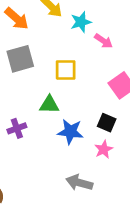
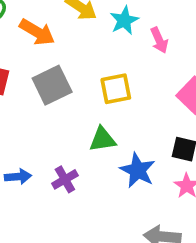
pink arrow: (103, 41) -> (159, 40), turned 42
blue star: (70, 132) -> (138, 170), turned 30

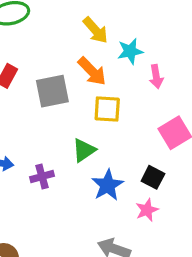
orange arrow: (37, 32) -> (92, 71), moved
green triangle: (102, 139) -> (84, 150), turned -40

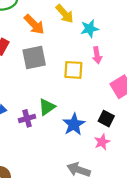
orange arrow: (92, 71) -> (34, 24), moved
pink arrow: (156, 77) -> (97, 55), moved
green triangle: (84, 150) -> (47, 107), moved

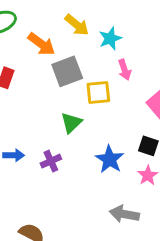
gray square: (34, 57) -> (67, 71), moved
green triangle: (47, 107) -> (71, 123), moved

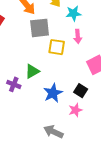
green triangle: (71, 123) -> (32, 71), moved
purple cross: (51, 161) -> (14, 84), turned 32

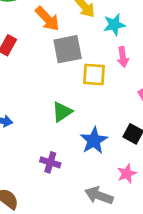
purple cross: (14, 84) -> (50, 162), moved
pink star: (75, 110) -> (127, 174), moved

